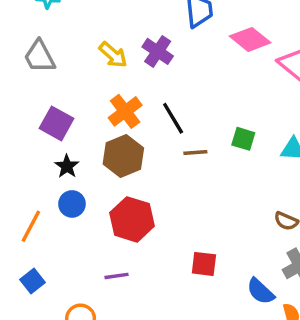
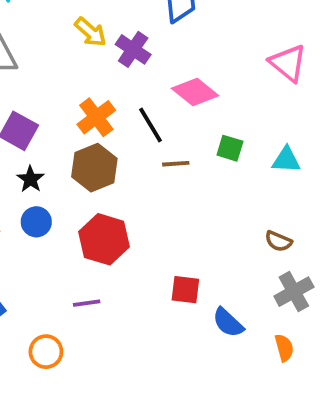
pink diamond: (250, 39) -> (195, 92), moved
yellow arrow: (113, 55) -> (90, 32), moved
blue semicircle: (260, 291) -> (228, 323), moved

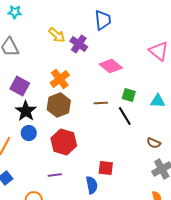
black line: (151, 125) -> (125, 116), moved
black star: (30, 179) -> (26, 111), size x1.5
blue semicircle: (228, 323) -> (92, 185), moved, turned -144

